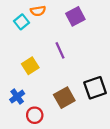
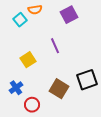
brown square: (64, 98) -> (59, 89), turned -30

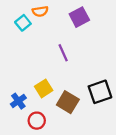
yellow square: (28, 60) -> (44, 88), moved

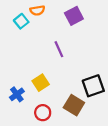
brown square: (68, 102) -> (74, 105), moved
red circle: (37, 121) -> (43, 113), moved

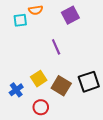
cyan square: (21, 21) -> (20, 20), turned 32
brown square: (74, 105) -> (61, 86), moved

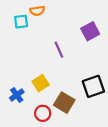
purple square: (70, 15) -> (90, 31), moved
brown square: (61, 86) -> (64, 103), moved

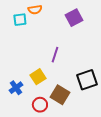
purple square: (90, 31) -> (74, 18), moved
purple line: (59, 50) -> (55, 55), moved, turned 42

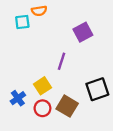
purple square: (74, 18) -> (83, 32), moved
red circle: (40, 105) -> (42, 108), moved

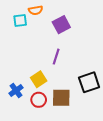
purple square: (83, 32) -> (61, 25), moved
brown square: (67, 106) -> (61, 98), turned -30

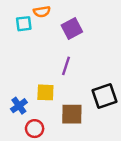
yellow square: (39, 79) -> (45, 92), turned 35
red circle: (39, 100) -> (35, 129), moved

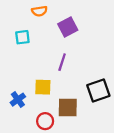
cyan square: (24, 24) -> (22, 37), moved
red circle: (35, 129) -> (45, 121), moved

